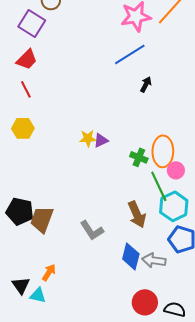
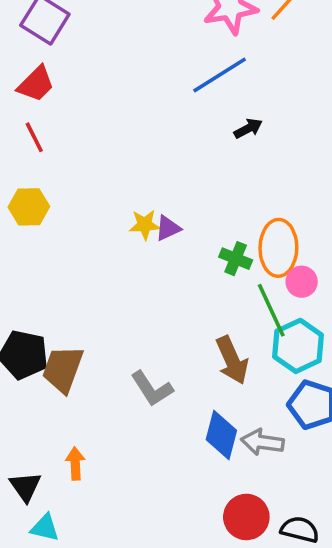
black arrow: (146, 84) -> (248, 128), turned 35
orange arrow: (49, 272) -> (75, 464), turned -36
cyan triangle: (38, 295) -> (45, 528), moved

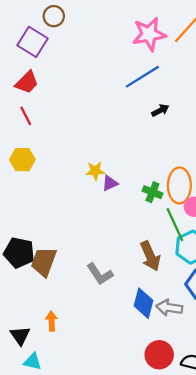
purple triangle: (168, 228) -> (110, 183), moved

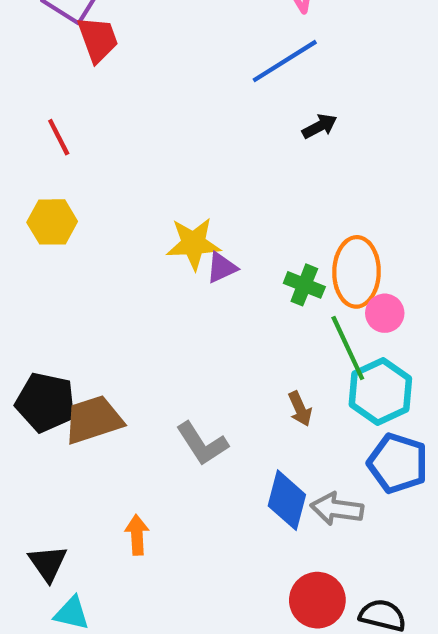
red trapezoid: (27, 82) -> (98, 39), moved, turned -65
yellow star: (95, 171) -> (193, 244), size x1.4
brown arrow: (150, 256) -> (300, 409), size x0.6
brown trapezoid: (44, 262) -> (93, 420), turned 52
orange arrow: (52, 321) -> (137, 535), moved

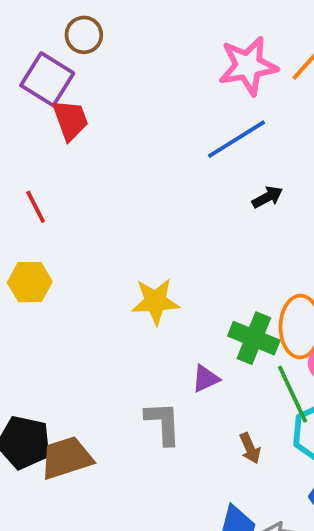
purple triangle: (222, 268) -> (206, 379), moved
green cross: (304, 285) -> (254, 338), size x1.4
gray L-shape: (202, 444) -> (163, 423), moved, turned -150

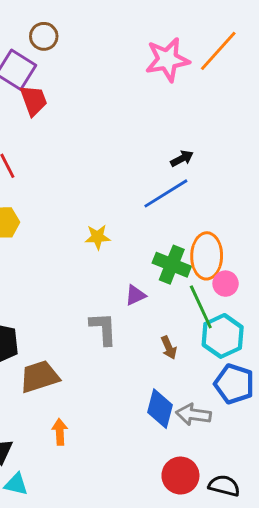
blue line: (236, 139) -> (166, 193), moved
yellow star: (155, 301) -> (98, 237), size x0.7
brown trapezoid: (66, 458) -> (39, 377), moved

